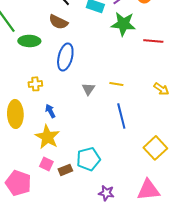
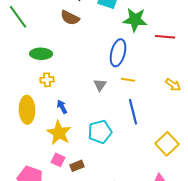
green ellipse: (29, 41) -> (41, 54), moved
blue ellipse: (65, 57) -> (118, 53), moved
cyan pentagon: (88, 159) -> (100, 132), moved

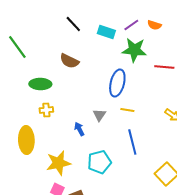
brown semicircle: (70, 18) -> (69, 61), moved
blue arrow: (62, 107) -> (79, 129), moved
yellow star: (59, 133) -> (58, 163), turned 30

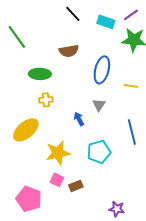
brown semicircle: (69, 61) -> (69, 51), turned -36
blue ellipse: (117, 83) -> (102, 70), moved
yellow line: (127, 110) -> (131, 86), moved
yellow ellipse: (26, 140) -> (26, 130), turned 52

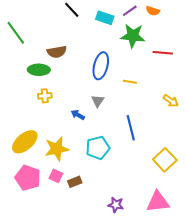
brown semicircle: (69, 51) -> (57, 52), moved
blue arrow: (79, 119) -> (78, 115), turned -32
yellow ellipse: (26, 130) -> (25, 142), moved
pink pentagon: (29, 199) -> (28, 178), moved

